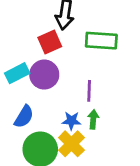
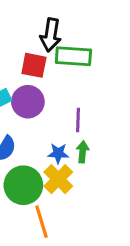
green rectangle: (101, 41) -> (73, 56), moved
red square: (50, 42) -> (34, 65), turned 35

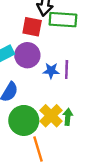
green arrow: (83, 152) -> (68, 117), moved
blue star: (58, 153) -> (51, 71), moved

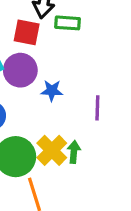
green rectangle: (63, 20) -> (67, 23), size x0.7
purple line: (67, 69) -> (97, 108), moved

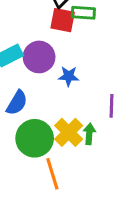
red square: (27, 32) -> (63, 20), moved
purple line: (97, 108) -> (111, 106), moved

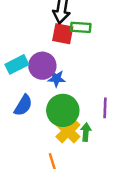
blue star: (69, 76) -> (56, 78), moved
green circle: (35, 138) -> (63, 110), moved

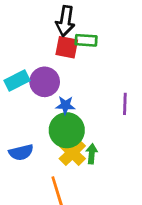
blue star: (56, 78) -> (65, 105), moved
blue semicircle: (23, 105) -> (21, 152), moved, turned 45
purple line: (105, 108) -> (125, 104), moved

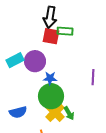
green arrow: (92, 154) -> (69, 113), turned 144

